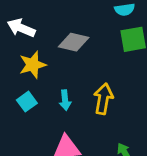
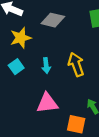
yellow arrow: (103, 99) -> (76, 64), turned -30

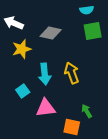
cyan arrow: (46, 66) -> (45, 74), size x1.5
cyan square: (16, 67) -> (23, 91), moved

